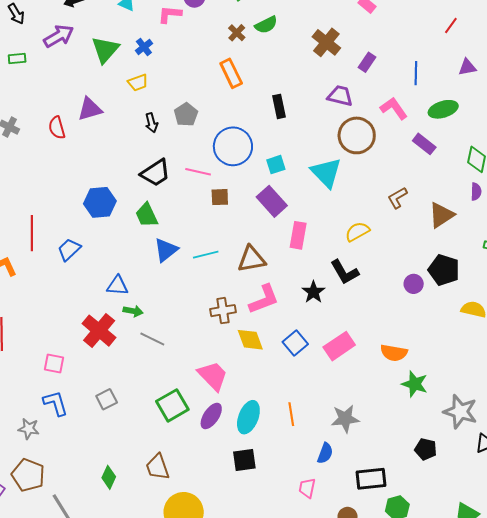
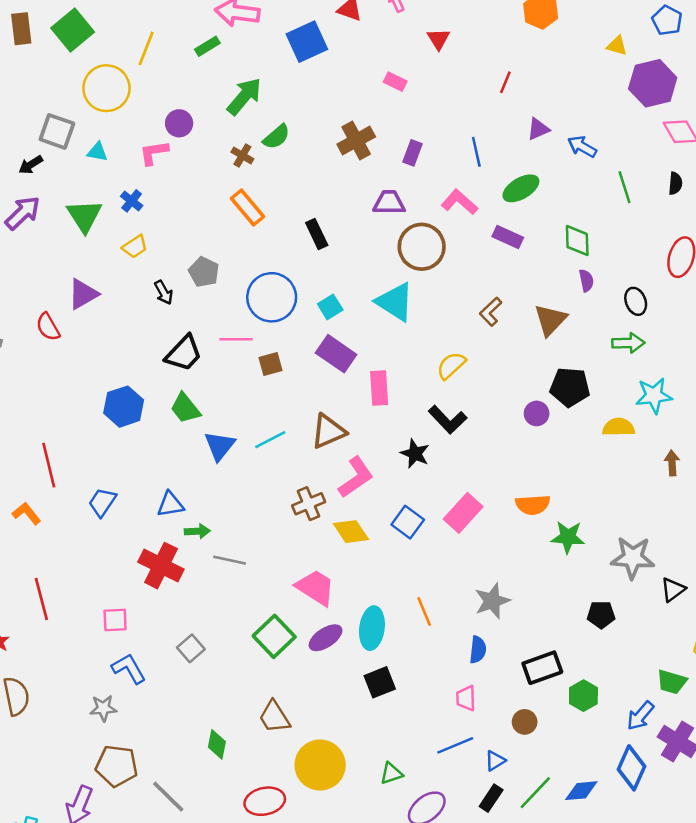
brown cross: (326, 42) -> (356, 140), turned 36
blue trapezoid: (69, 250) -> (102, 502), moved
purple ellipse: (211, 416) -> (326, 638), turned 36

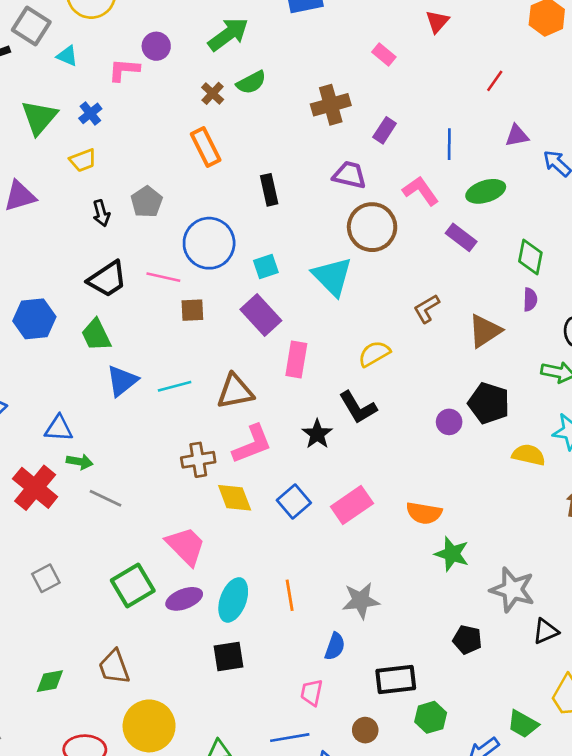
green diamond: (217, 744) -> (50, 681), turned 56

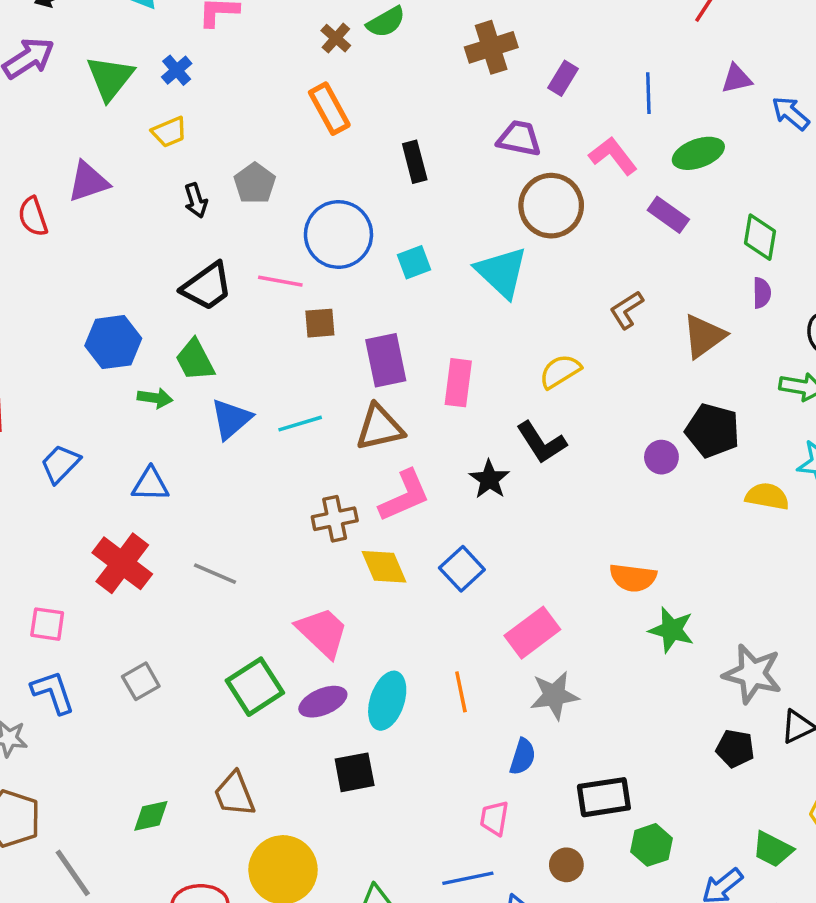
purple rectangle: (261, 315) -> (386, 360), moved, turned 33
green arrow: (80, 462) -> (155, 398), moved
pink rectangle: (352, 505) -> (532, 633), moved
black pentagon: (467, 640) -> (735, 749), moved
black square: (229, 657) -> (355, 772), moved

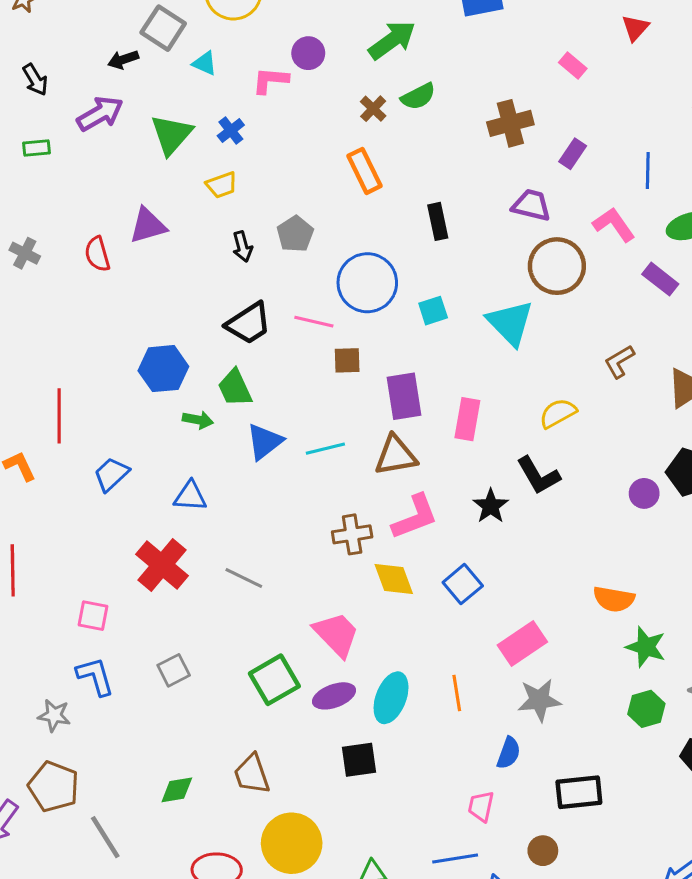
green hexagon: (652, 845) -> (646, 709), moved

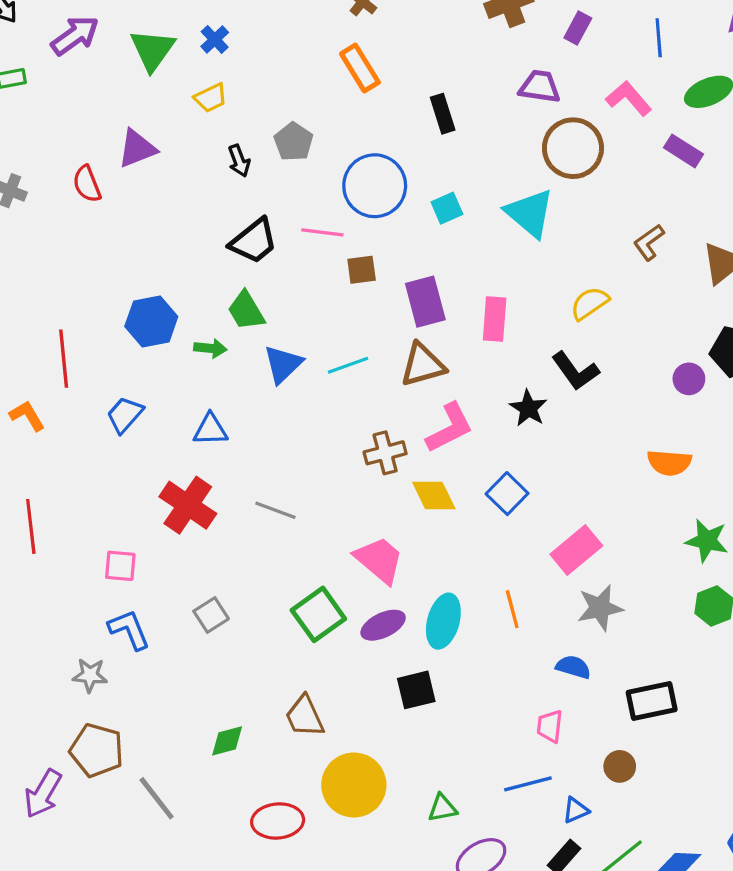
blue hexagon: (163, 369) -> (151, 322), moved
orange semicircle: (614, 599) -> (669, 463), moved
blue semicircle: (509, 753) -> (573, 667), turned -88

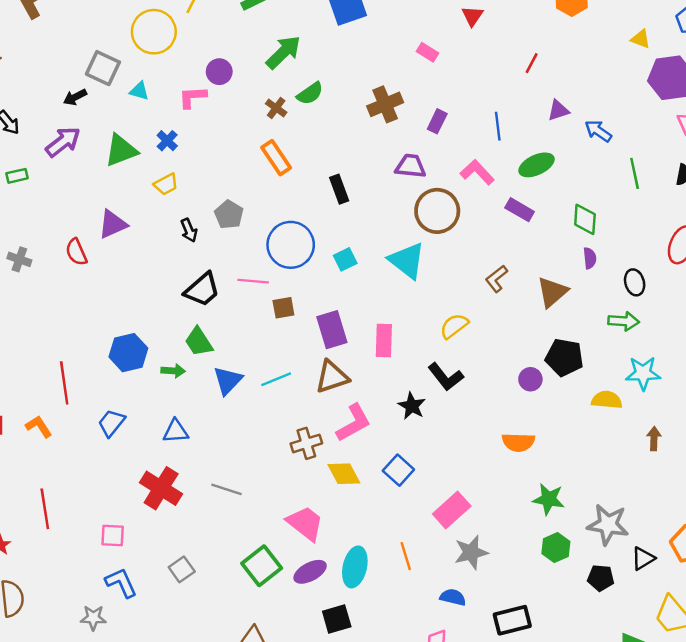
green triangle: (152, 50) -> (121, 150), turned 36

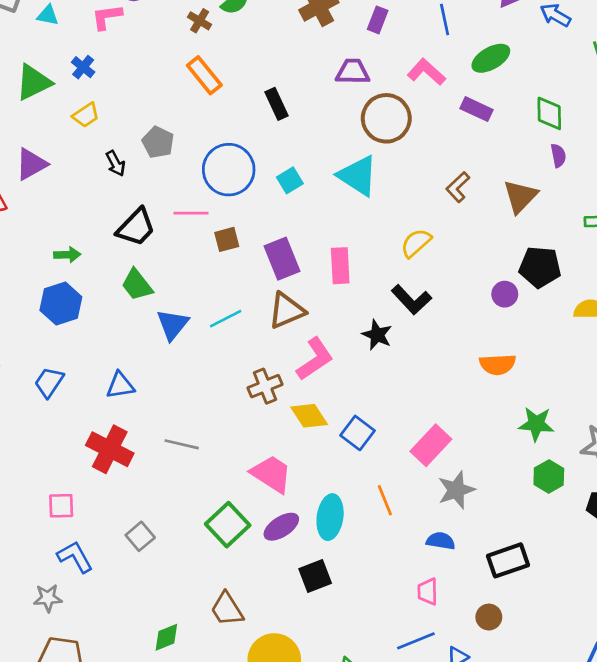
green arrow: (173, 371) -> (67, 255), moved
blue square: (398, 470) -> (358, 433), moved

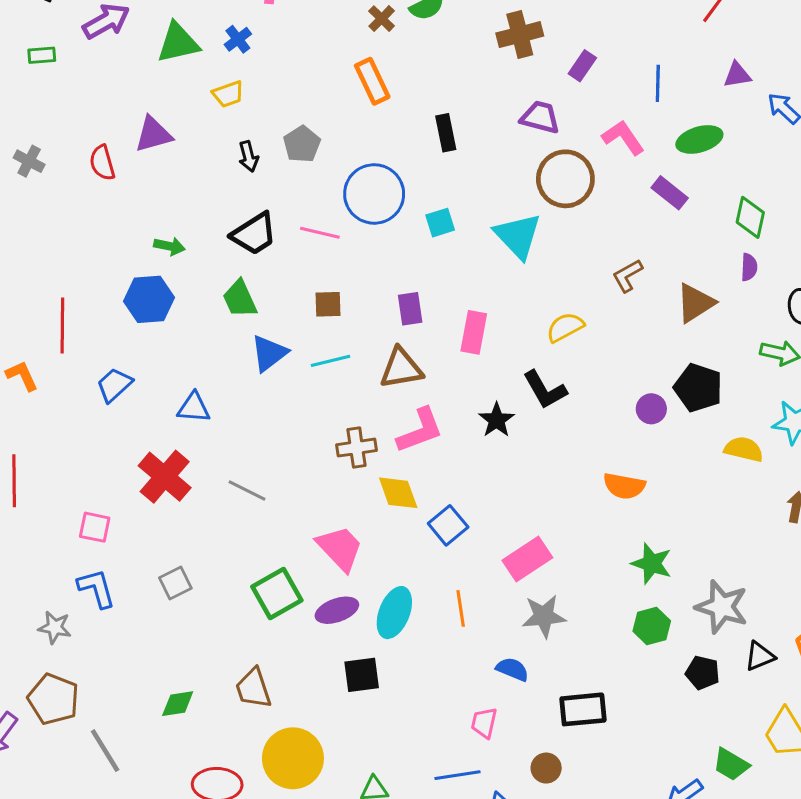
brown square: (227, 239) -> (328, 304), moved
purple rectangle: (282, 259) -> (410, 309), size x0.7

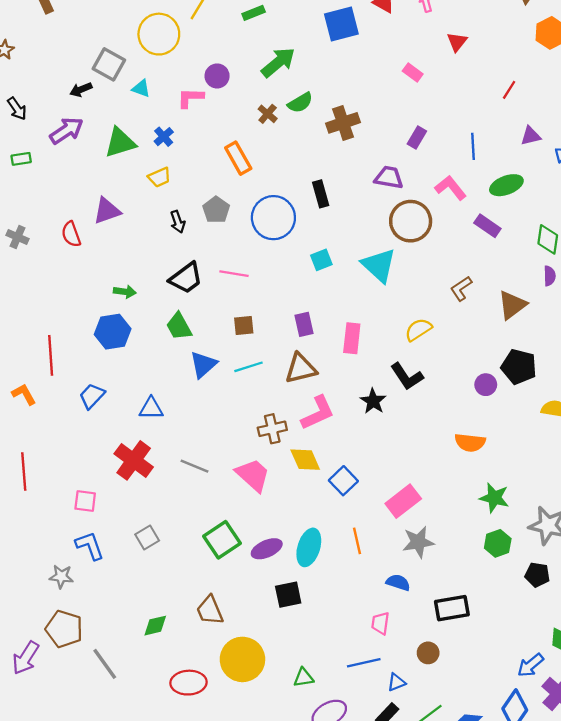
brown cross: (520, 35) -> (343, 123), moved
orange rectangle: (372, 81) -> (238, 158), moved
blue circle: (374, 194) -> (273, 218), moved
pink trapezoid: (340, 548) -> (253, 475), moved

